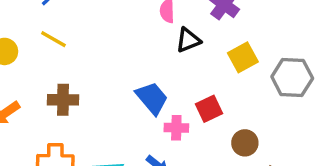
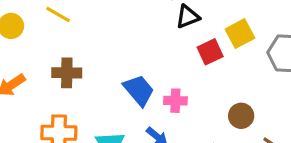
blue trapezoid: (152, 98) -> (139, 90), moved
red square: (209, 109) -> (210, 52), moved

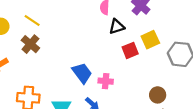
brown cross: (67, 73) -> (30, 44), moved, turned 36
brown circle: (241, 116) -> (158, 95), moved

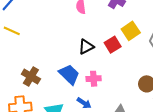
black triangle: (117, 27) -> (86, 47), moved
brown cross: (30, 44) -> (31, 77), moved

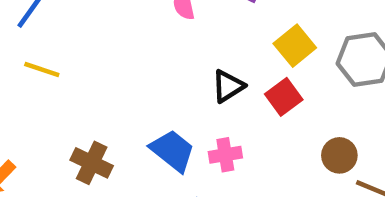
red square: (113, 45) -> (284, 97), moved
black triangle: (86, 47) -> (228, 86), moved

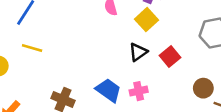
yellow square: (295, 46) -> (146, 20), moved

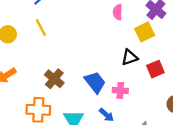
yellow line: (32, 48) -> (41, 28), turned 30

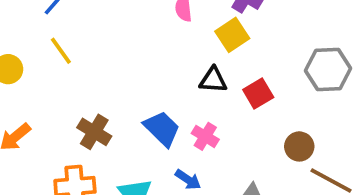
black triangle: (130, 57) -> (213, 80), turned 30
pink cross: (120, 90) -> (205, 136), turned 35

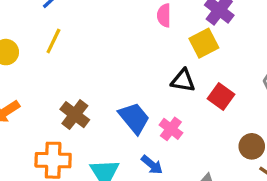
yellow line: (61, 51) -> (53, 41), turned 55
red square: (258, 93) -> (221, 96), turned -30

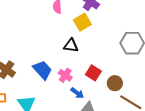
red square: (221, 96) -> (93, 73), moved
blue arrow: (152, 165) -> (77, 93), moved

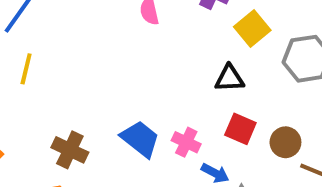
yellow square: (82, 22) -> (252, 28), moved
black triangle: (71, 46) -> (229, 78), moved

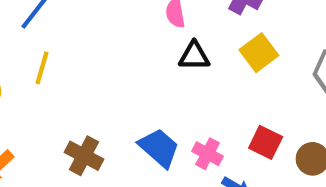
yellow square: (252, 28) -> (259, 53), moved
black triangle: (229, 78) -> (194, 56), moved

